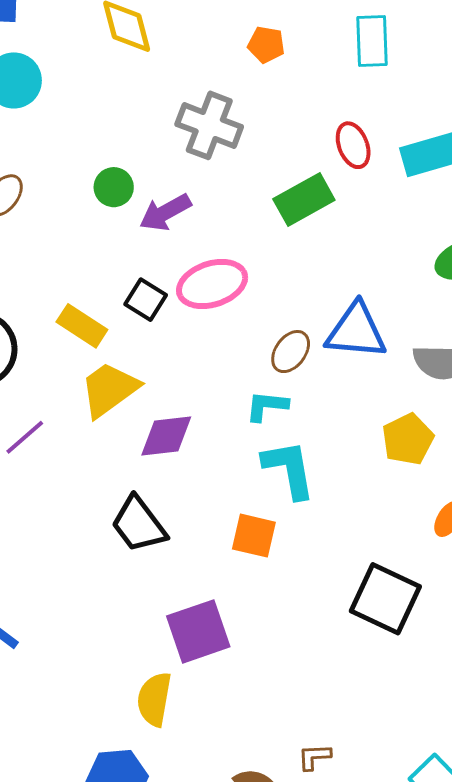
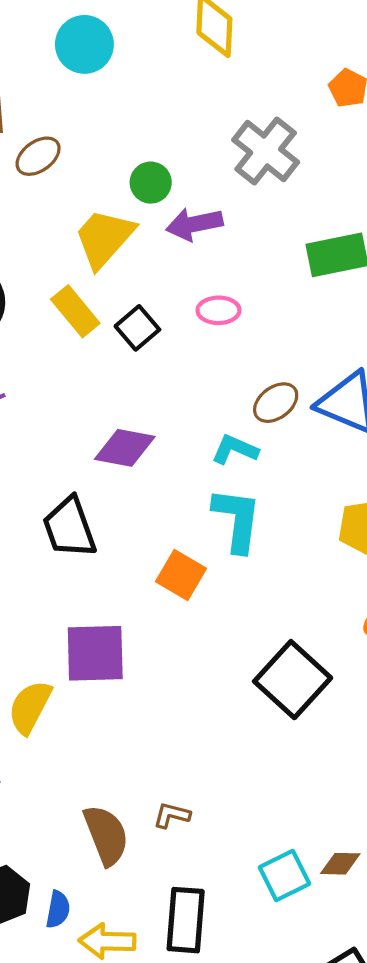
pink ellipse: (212, 284) -> (218, 310), size x0.6
black square: (146, 300) -> (137, 328), moved
yellow trapezoid: (109, 389) -> (104, 238), moved, turned -30

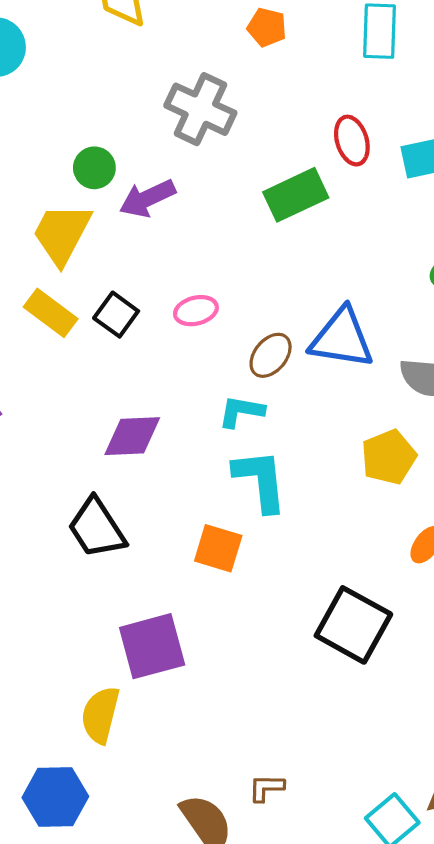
pink ellipse: (218, 310) -> (196, 311), moved

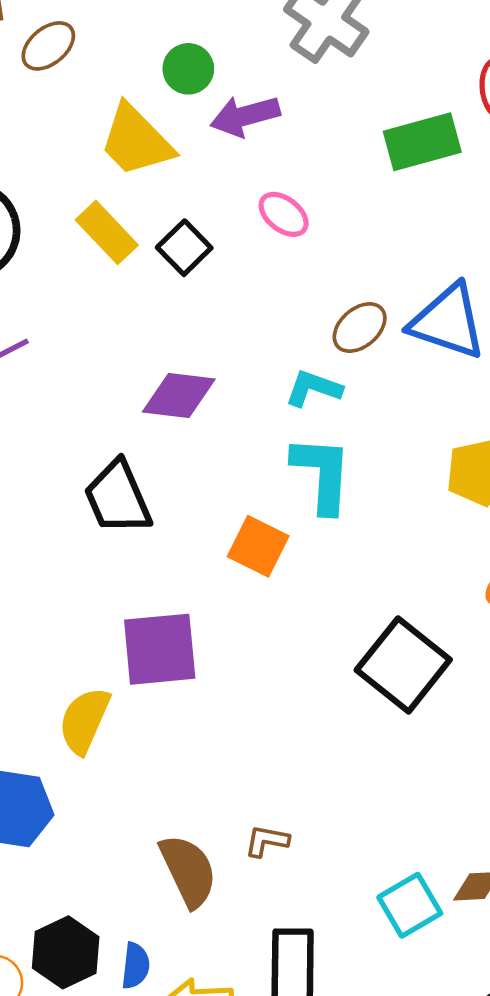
yellow trapezoid: (62, 234) -> (136, 141), turned -82
pink ellipse: (196, 311) -> (284, 214), moved, turned 42

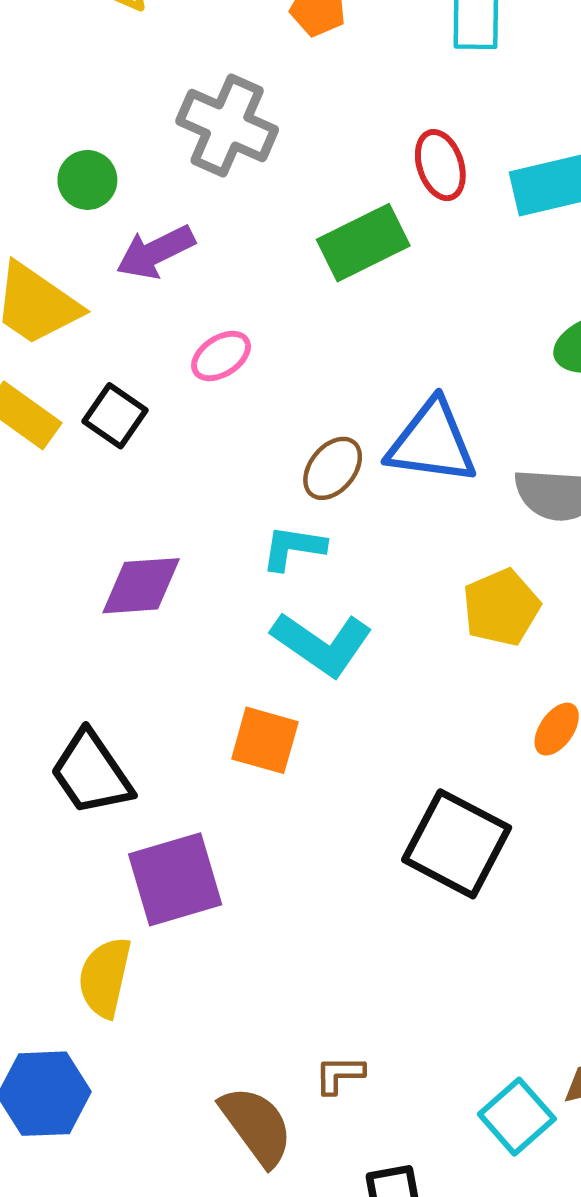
green circle: (188, 69) -> (87, 180), moved
pink ellipse: (284, 214) -> (221, 356), turned -60
cyan L-shape: (322, 474) -> (322, 644), turned 132
black trapezoid: (118, 498) -> (91, 773), moved

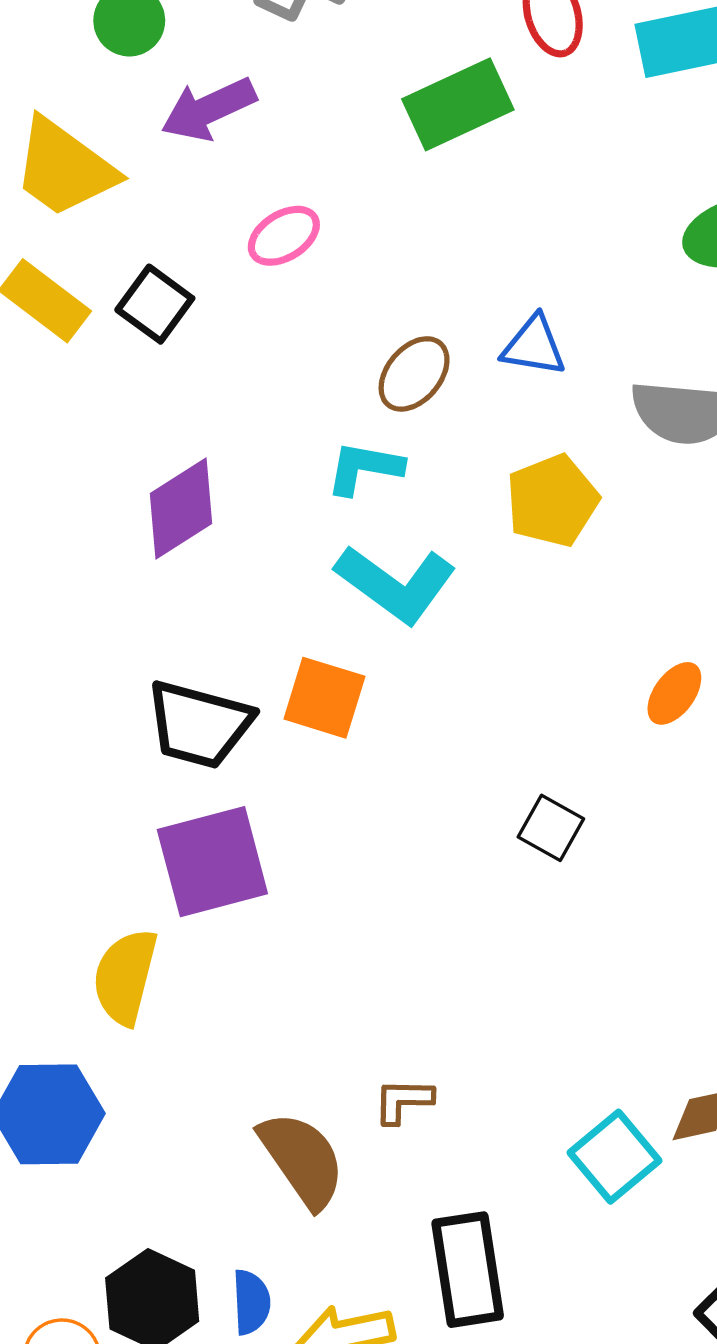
blue triangle: (432, 442) -> (534, 346), size x0.6
purple diamond: (141, 586) -> (181, 509), turned -30
yellow pentagon: (501, 608) -> (552, 501), moved
black trapezoid: (91, 773) -> (199, 724), moved, turned -42
black square: (457, 844) -> (551, 828), size x0.5

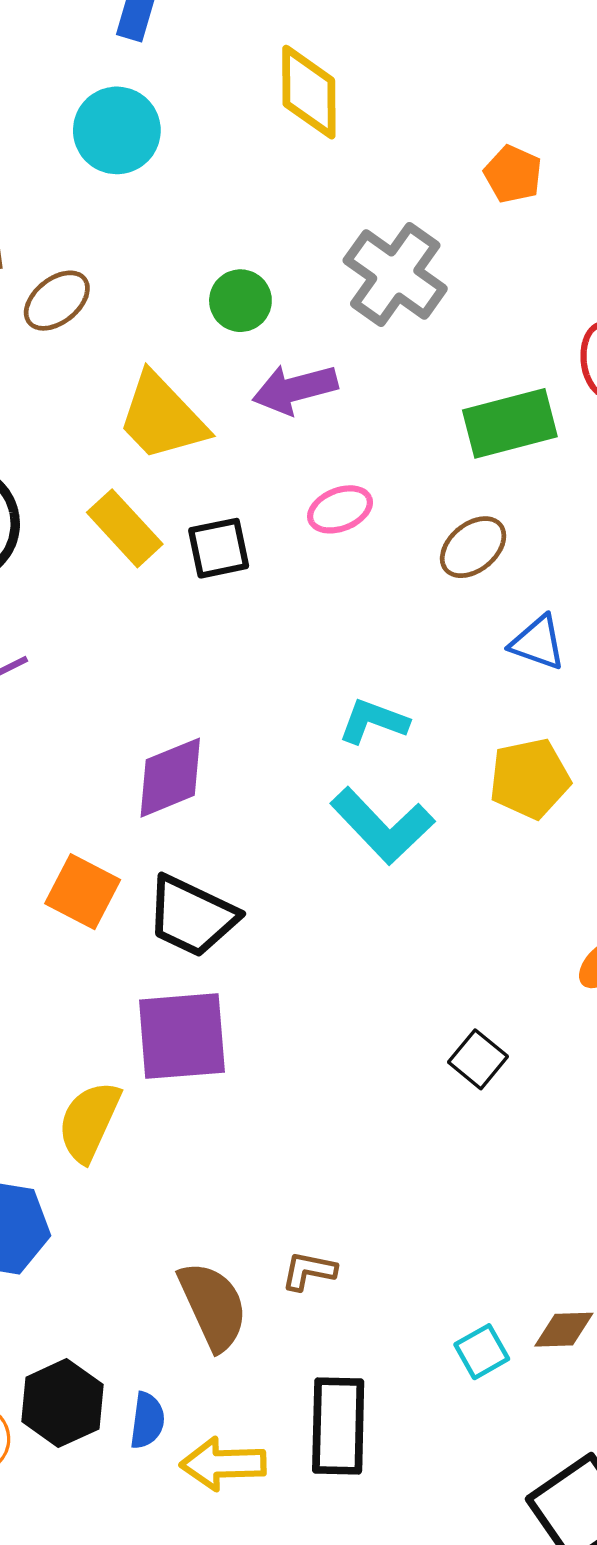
black square: (155, 304) -> (219, 548), turned 32
brown ellipse: (414, 374) -> (473, 547), moved
purple diamond: (181, 509) -> (170, 778), moved
orange square: (324, 698) -> (83, 892), moved
cyan square: (614, 1157) -> (482, 1352), size x0.7

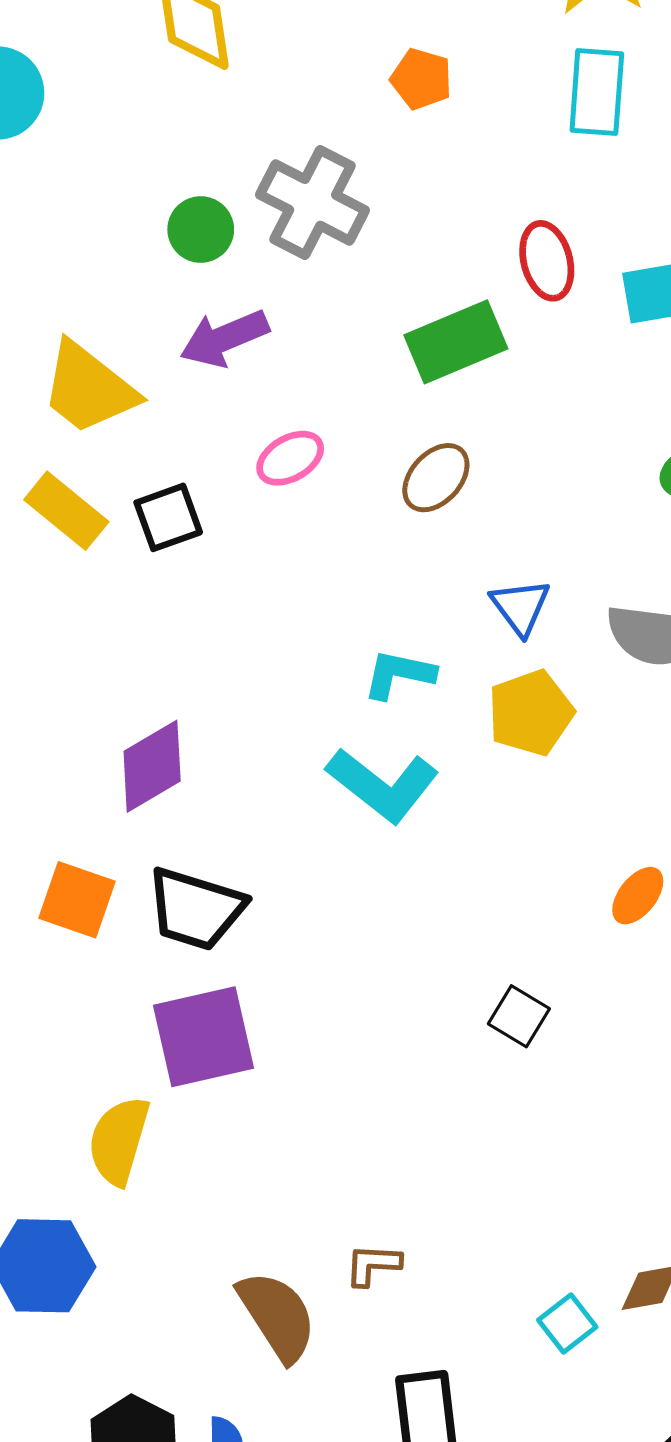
green circle: (240, 301) -> (201, 230), moved
blue triangle: (538, 643) -> (520, 607), moved, turned 42
cyan L-shape: (373, 721) -> (399, 674), moved

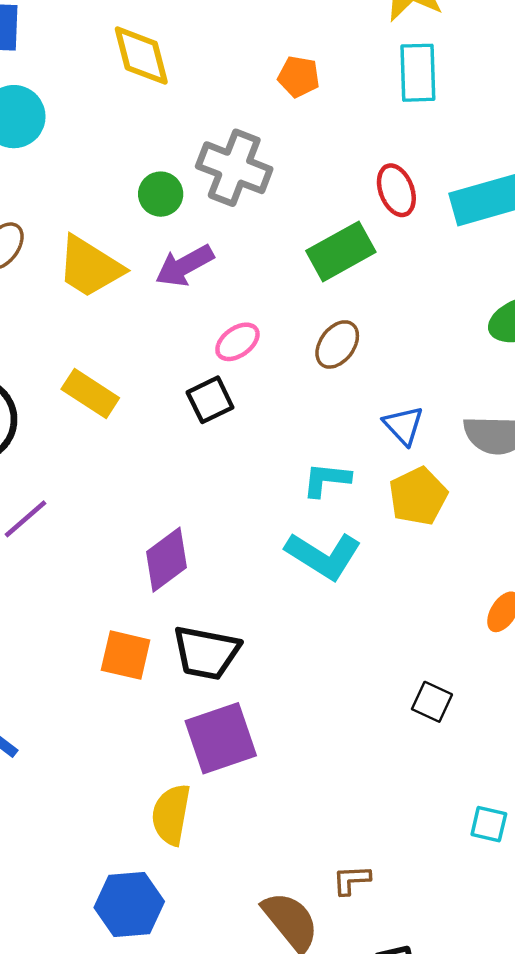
yellow trapezoid: (89, 388) -> (90, 267), moved
black square: (168, 517) -> (210, 400), moved
cyan square: (567, 1323) -> (489, 824), moved, turned -33

